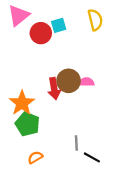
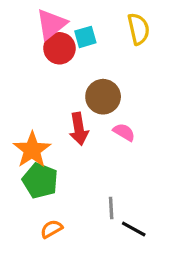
pink triangle: (19, 15) -> (51, 24), moved
brown circle: (69, 81) -> (103, 97), moved
pink semicircle: (86, 82) -> (124, 132), moved, turned 32

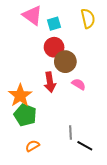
pink triangle: (51, 24) -> (32, 15), turned -45
red circle: (59, 48) -> (54, 47), moved

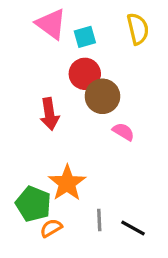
red arrow: (50, 82) -> (49, 114), moved
orange star: (20, 95) -> (67, 183), moved
green pentagon: (25, 115) -> (33, 204), moved
gray line: (70, 132) -> (99, 220), moved

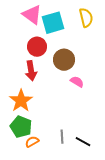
cyan square: (85, 37) -> (53, 23), size x1.6
red circle: (85, 74) -> (37, 47), moved
orange star: (67, 183) -> (21, 101), moved

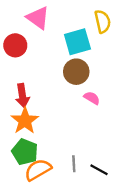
cyan square: (53, 23) -> (77, 42), moved
red circle: (37, 47) -> (15, 45), moved
red arrow: (31, 71) -> (22, 96), moved
orange semicircle: (32, 142) -> (38, 170), size x1.6

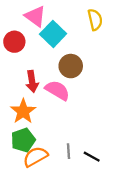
cyan square: (77, 42) -> (53, 34), moved, turned -30
red arrow: (22, 96) -> (32, 81), moved
pink semicircle: (92, 98) -> (57, 90), moved, size x1.6
green pentagon: (25, 152) -> (23, 140), turned 30

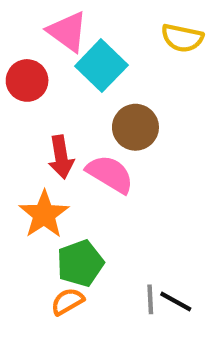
yellow semicircle: (95, 20) -> (182, 38), turned 115
green pentagon: (23, 140) -> (80, 263), moved
gray line: (68, 151) -> (150, 299), moved
orange semicircle: (35, 157) -> (67, 302), size x0.7

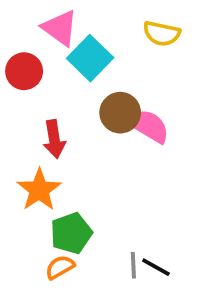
pink semicircle: (110, 174) -> (148, 126), moved

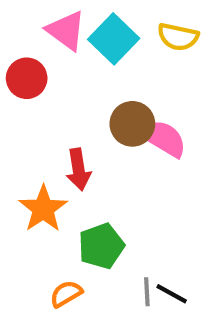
cyan square: (90, 58) -> (114, 39), moved
red arrow: (54, 139) -> (78, 169), moved
green pentagon: (71, 233) -> (101, 246), moved

